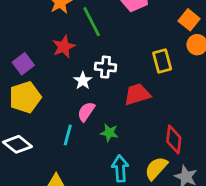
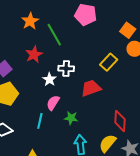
yellow rectangle: (162, 61) -> (109, 62), turned 60

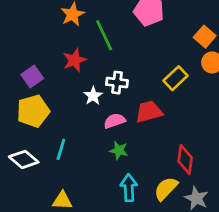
pink semicircle: (53, 103) -> (115, 121), moved, turned 35
cyan line: (40, 121) -> (61, 149), moved

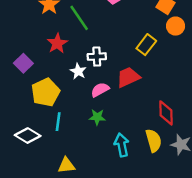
yellow pentagon: (33, 111) -> (45, 92), moved
green star: (119, 150) -> (97, 117), moved
yellow semicircle: (166, 189) -> (154, 141), turned 130

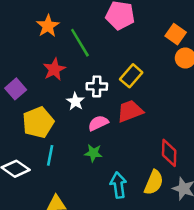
yellow rectangle: (146, 45) -> (131, 76), moved
yellow semicircle: (154, 141) -> (154, 182), turned 35

